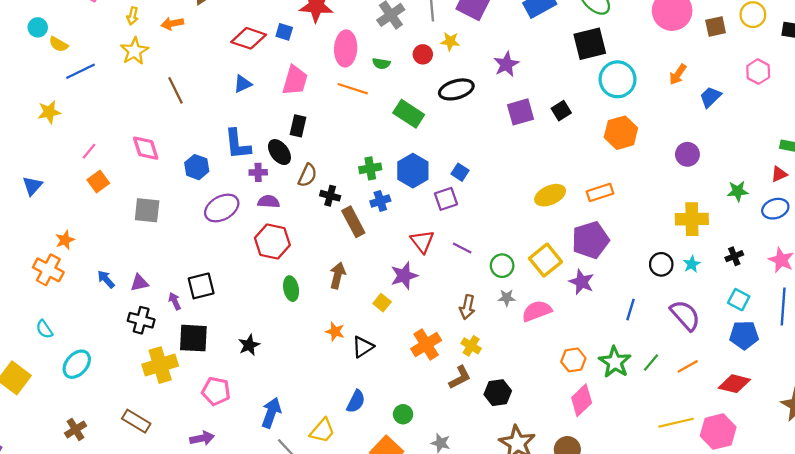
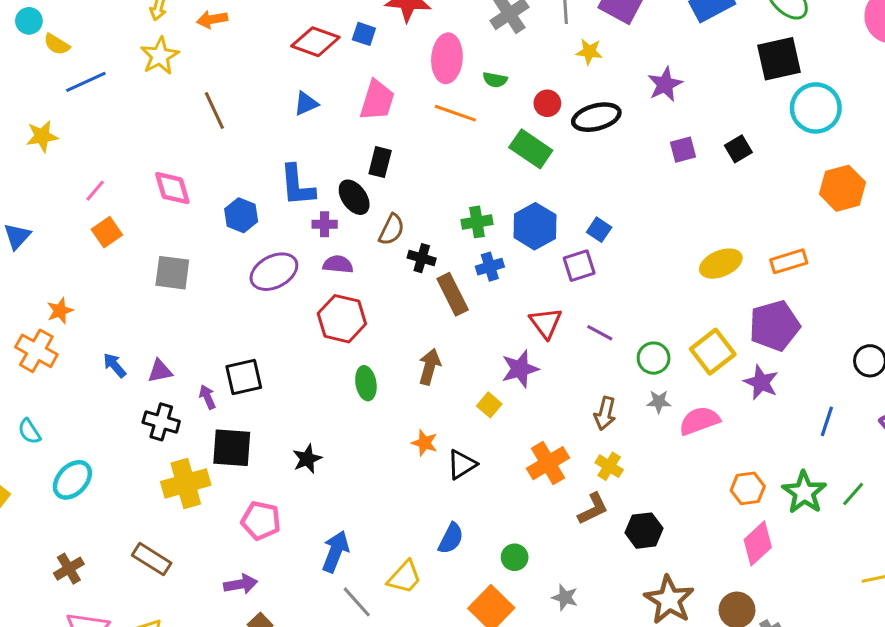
red circle: (423, 54) -> (547, 103), moved
purple square: (520, 112) -> (683, 150), size x0.7
orange hexagon: (621, 133) -> (843, 188), moved

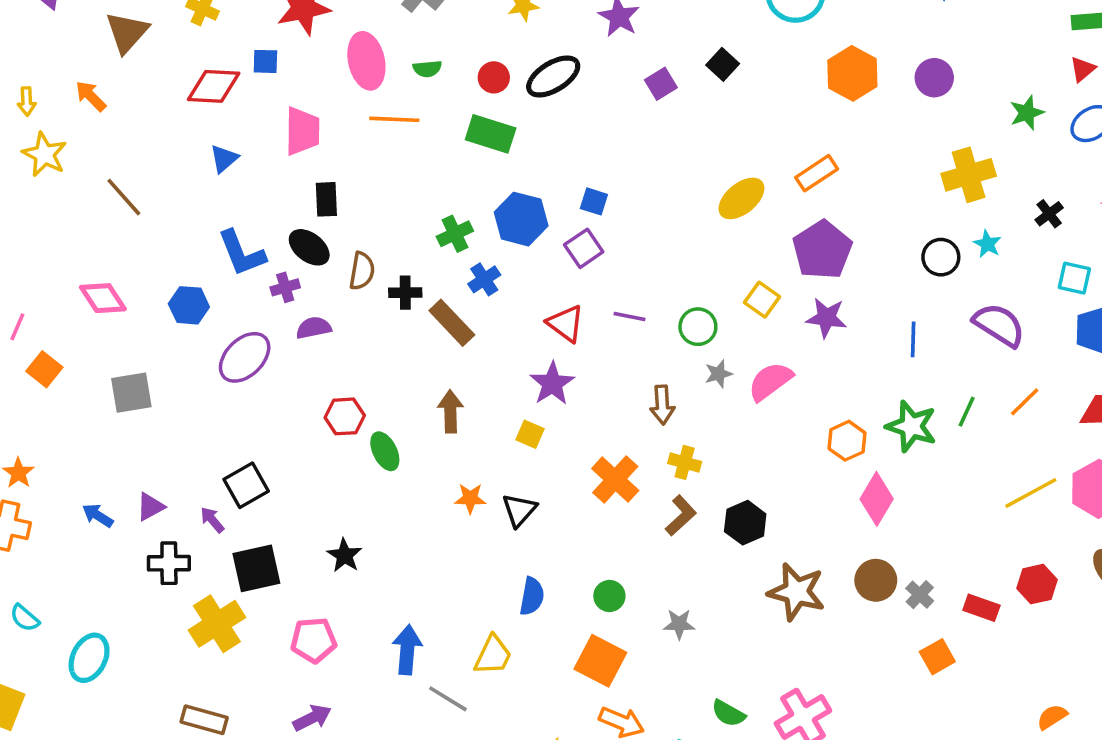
orange arrow: (212, 19) -> (91, 96), turned 72
red hexagon: (342, 319) -> (345, 416), moved, size x0.7
yellow square: (713, 352) -> (762, 300), size x0.7

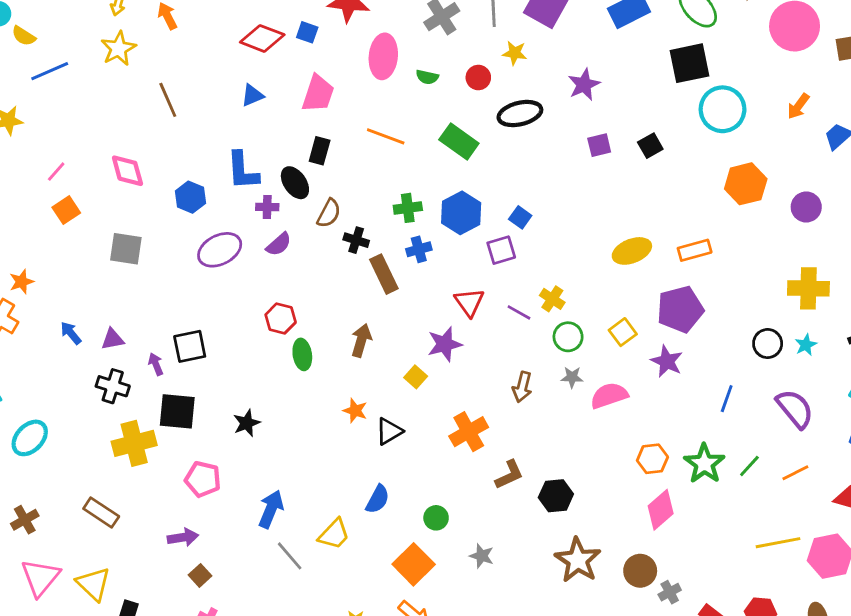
red circle: (494, 77) -> (478, 77), moved
orange line: (394, 119) -> (386, 136), moved
purple semicircle: (314, 328) -> (279, 244), turned 132
yellow cross: (685, 462) -> (552, 299), moved

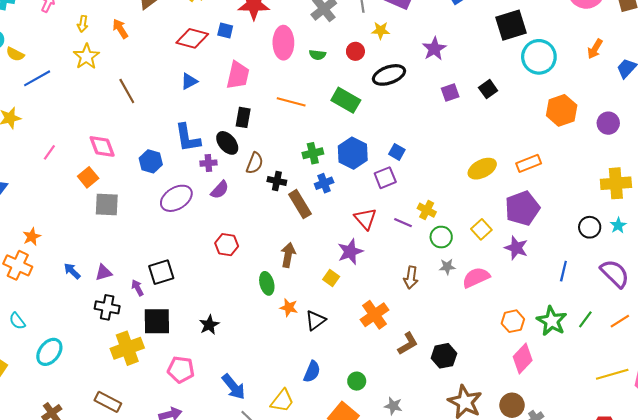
orange square: (66, 210) -> (88, 177), moved
green ellipse: (302, 354) -> (267, 283), moved
blue arrow: (271, 509) -> (234, 387), turned 124

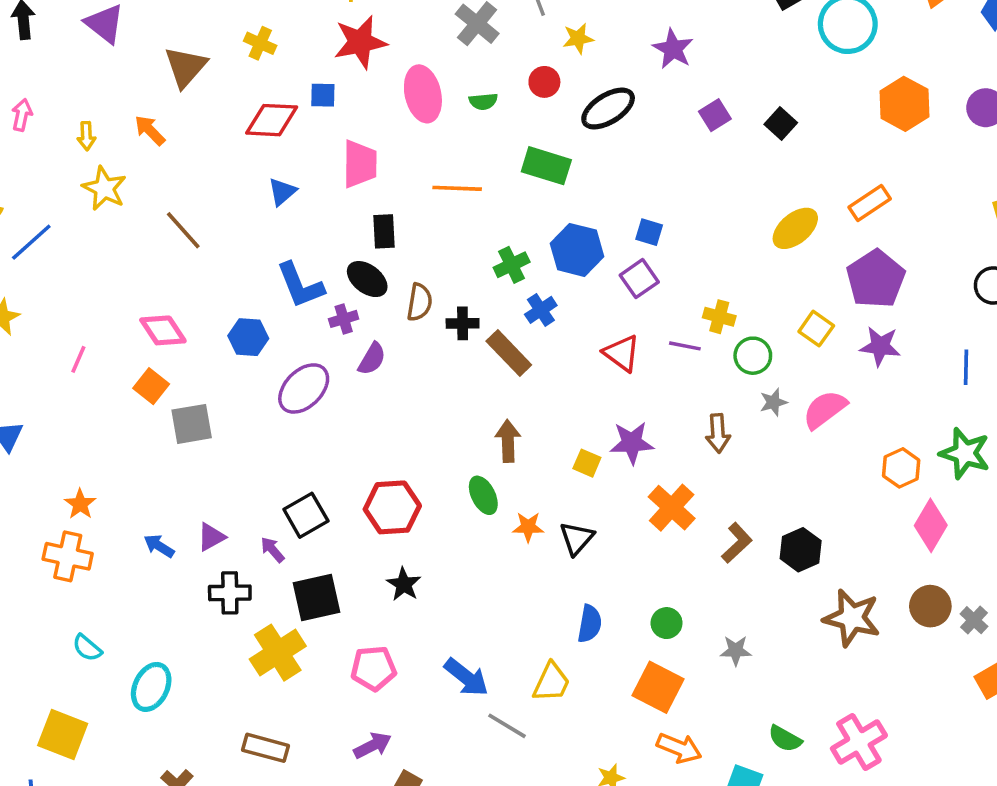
black square: (488, 89) -> (781, 123), moved
red hexagon: (227, 245) -> (392, 507), moved, size x1.4
purple star: (350, 252) -> (632, 443), moved, turned 30

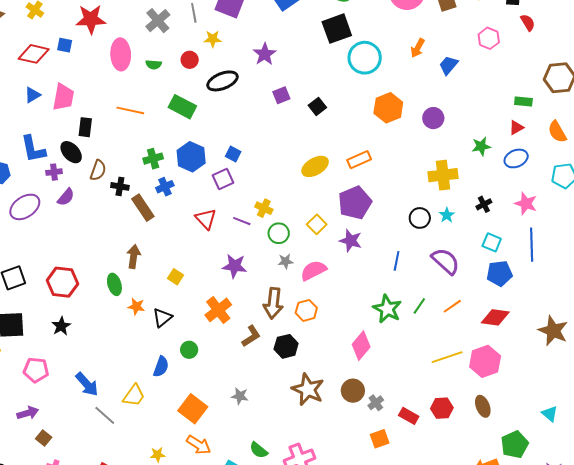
pink trapezoid: (360, 164) -> (63, 97), moved
brown arrow: (718, 433) -> (273, 303), moved, size x1.4
purple star: (632, 443) -> (235, 266), moved
orange hexagon: (901, 468) -> (306, 310), moved
green circle: (667, 623) -> (189, 350), moved

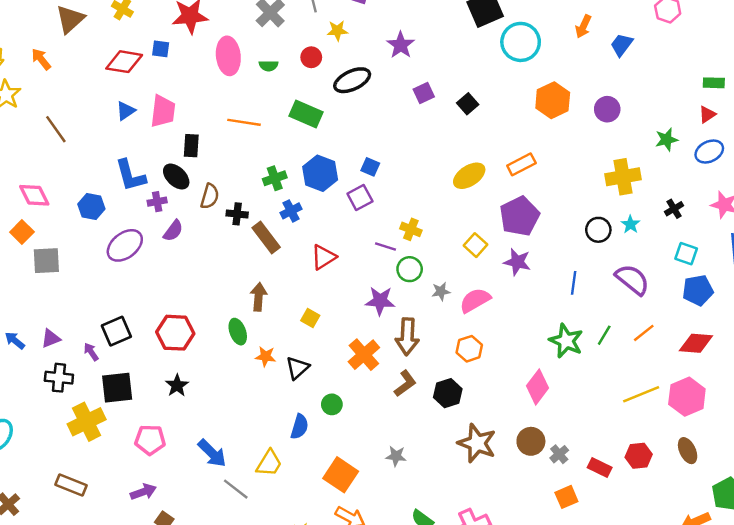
red triangle: (206, 219) -> (324, 257), moved, turned 45
green circle: (279, 233) -> (410, 269), moved
brown arrow: (273, 303) -> (407, 337), moved

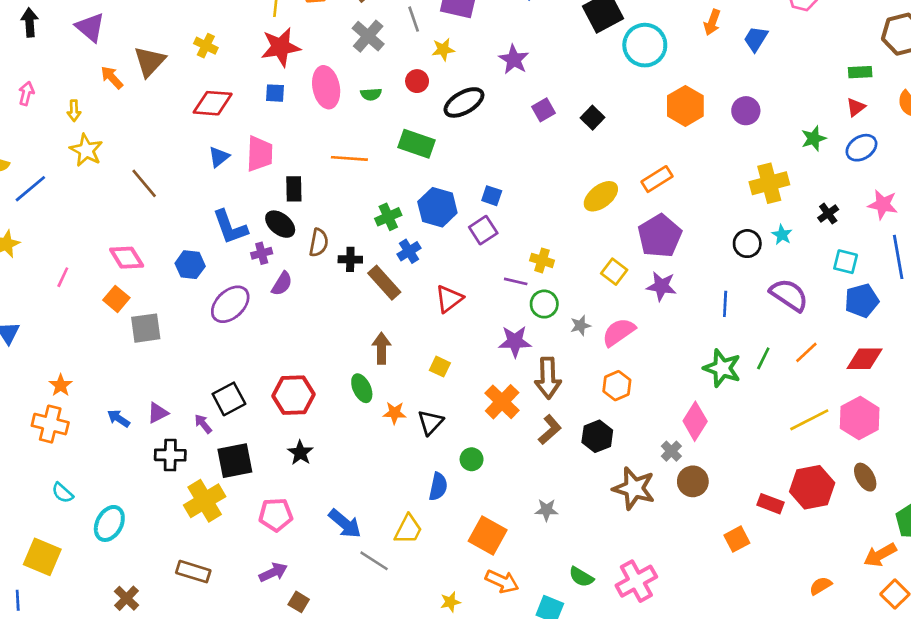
blue square: (161, 49) -> (275, 93), moved
orange arrow: (41, 59) -> (112, 77), moved
gray cross: (559, 454) -> (671, 451), moved
red hexagon: (639, 456) -> (812, 487), size x1.5

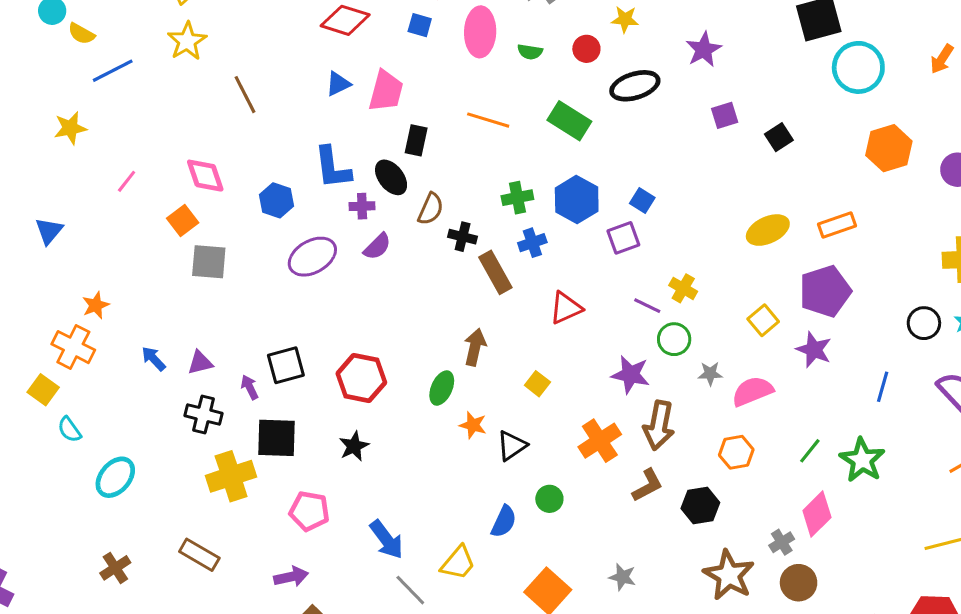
green line: (763, 358) -> (810, 451), moved
green ellipse: (362, 388) -> (442, 388), turned 36
yellow square: (42, 557) -> (43, 390), moved, size x0.7

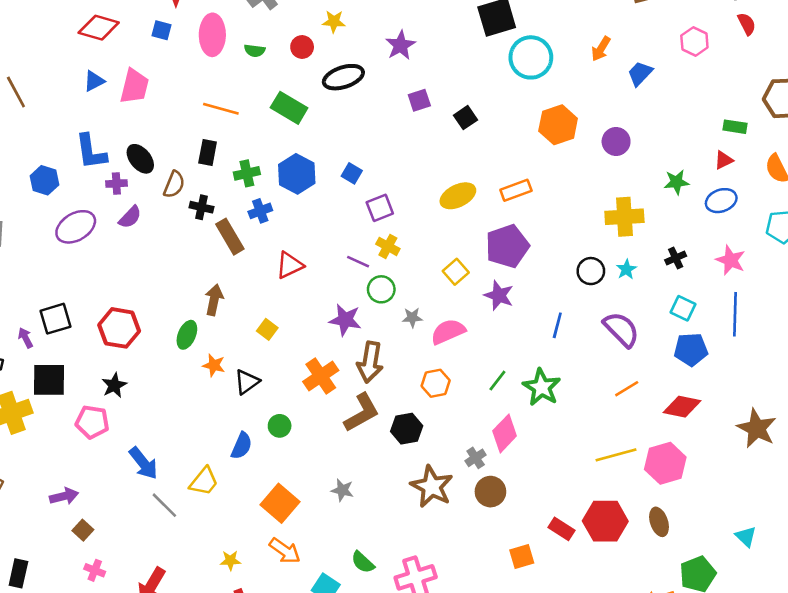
black rectangle: (416, 140) -> (208, 153), moved
purple square: (623, 238) -> (380, 208), moved
brown L-shape: (647, 485) -> (362, 413), size x1.4
pink pentagon: (309, 511) -> (92, 422), moved

